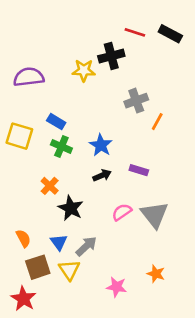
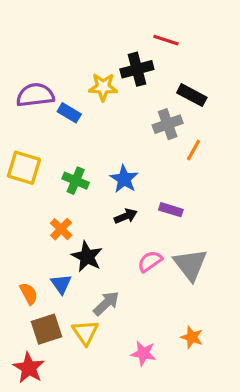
black rectangle: (170, 34) -> (192, 95), moved
blue rectangle: (56, 122) -> (69, 113), moved
blue triangle: (59, 242) -> (61, 284), moved

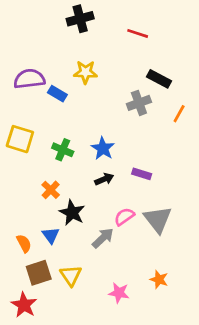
black cross: (137, 69) -> (80, 19), moved
orange line: (193, 150) -> (179, 114), moved
gray arrow: (106, 303) -> (103, 238), moved

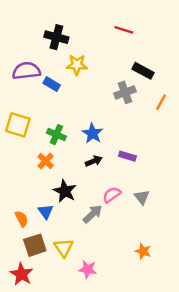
black cross: (80, 19) -> (56, 37), moved, turned 30
orange cross: (51, 190) -> (46, 161), moved
gray triangle: (158, 219) -> (142, 197), size x0.6
pink star: (119, 293) -> (88, 269), moved

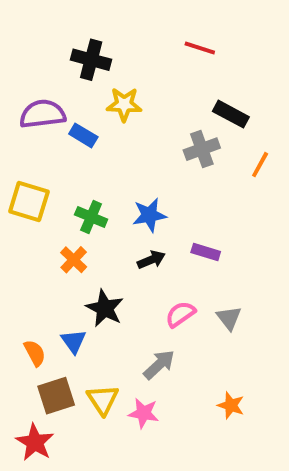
blue star: (93, 133) -> (149, 215), turned 30
gray arrow: (93, 214) -> (159, 365), moved
pink star: (88, 269) -> (144, 413), moved

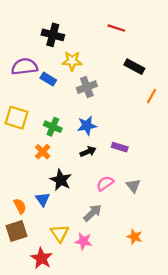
gray cross: (202, 149) -> (87, 87), moved
brown square: (56, 396) -> (17, 231), moved
red star: (35, 442) -> (41, 258), moved

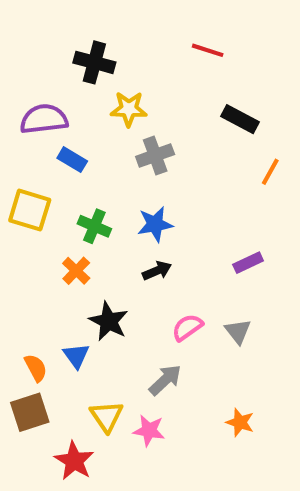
blue rectangle: (48, 79) -> (72, 160), moved
purple rectangle: (120, 147) -> (248, 263), moved, turned -42

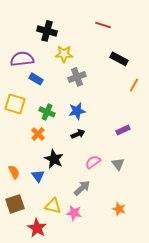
orange semicircle: (36, 368) -> (14, 172), moved
yellow triangle: (107, 416) -> (53, 206), turned -42

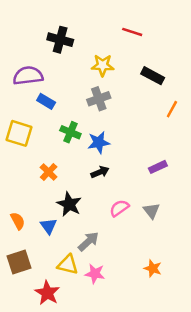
yellow star: (64, 54) -> (103, 65), moved
green cross: (47, 112) -> (70, 132), moved
gray arrow: (82, 188) -> (88, 241), moved

